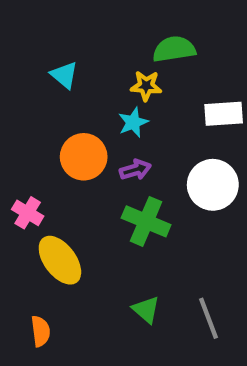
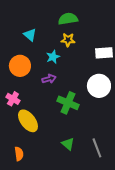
green semicircle: (174, 49) -> (68, 19), moved
cyan star: (133, 122) -> (53, 57), moved
orange circle: (84, 157) -> (20, 66), moved
purple arrow: (135, 170) -> (49, 79), moved

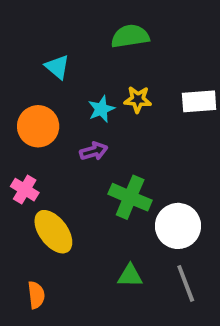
yellow star: (68, 40) -> (138, 99), moved
white circle: (99, 86) -> (178, 226), moved
green triangle: (68, 144) -> (130, 276), turned -40

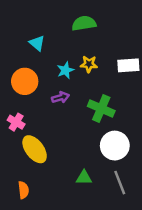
green cross: (130, 197) -> (101, 109), moved

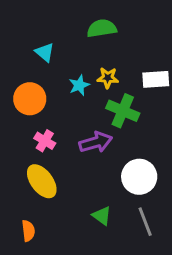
purple arrow: (60, 97) -> (96, 142), moved, size x1.5
green cross: (101, 109) -> (123, 111), moved
pink cross: (16, 122) -> (45, 141), moved
green triangle: (84, 178) -> (102, 216), turned 35

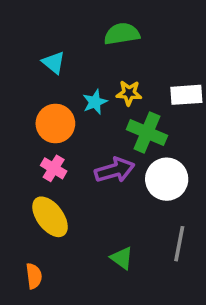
orange circle: (30, 99) -> (55, 124), moved
white circle: (139, 177) -> (167, 179), moved
gray line: (145, 222) -> (179, 244), moved, turned 32

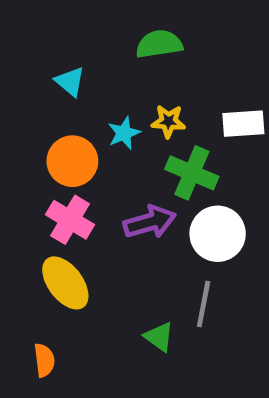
pink cross: (54, 168) -> (70, 220), size x1.4
gray line: (179, 244) -> (204, 304), moved

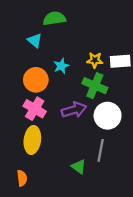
green semicircle: (159, 44) -> (54, 19), moved
yellow star: (168, 121) -> (95, 60), moved
yellow ellipse: (65, 283) -> (32, 140), turned 44

